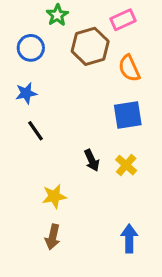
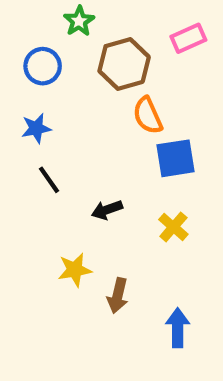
pink rectangle: (123, 20) -> (188, 38), moved
orange semicircle: (129, 68) -> (148, 115), moved
black arrow: (92, 160) -> (107, 210), moved, turned 95
brown arrow: (53, 237) -> (118, 296), moved

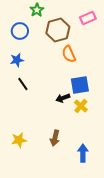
blue square: (176, 158) -> (80, 85), moved
black arrow: (107, 210) -> (63, 98), moved
yellow star: (75, 270) -> (19, 140), moved

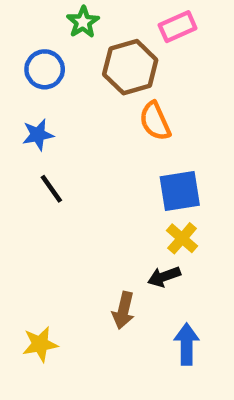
pink rectangle: (88, 18) -> (178, 27), moved
black arrow: (63, 98) -> (164, 277), moved
yellow star: (19, 140) -> (40, 344), moved

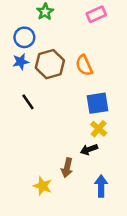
brown hexagon: (130, 67) -> (50, 64), moved
blue star: (38, 135) -> (21, 62), moved
yellow star: (40, 344) -> (43, 186), moved, turned 30

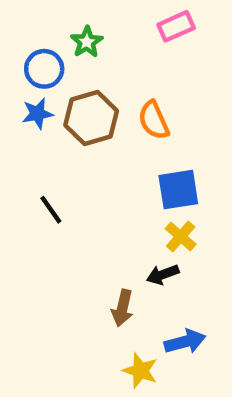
green star: (45, 12) -> (87, 42), moved
black line: (28, 102) -> (51, 210), moved
yellow star: (43, 186) -> (140, 371), moved
blue arrow: (101, 186) -> (185, 342), turned 75

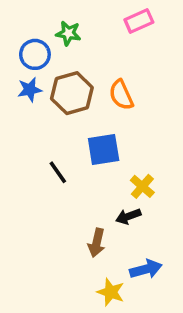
green star: (87, 42) -> (68, 33), turned -30
blue square: (178, 190) -> (104, 149), moved
black line: (51, 210) -> (58, 172), moved

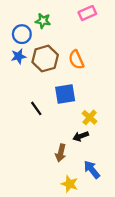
blue arrow: (146, 269) -> (92, 170), turned -114

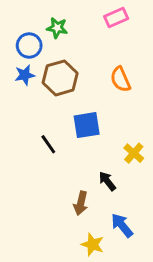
orange semicircle: (76, 60) -> (121, 79), moved
yellow cross: (90, 117) -> (134, 153), moved
black arrow: (81, 136) -> (107, 181), turned 72

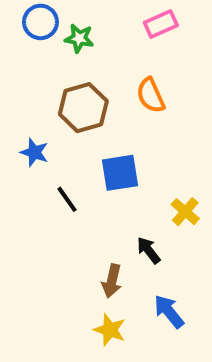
blue circle: (29, 46) -> (40, 22), moved
blue star: (25, 75) -> (34, 152), moved, turned 30
orange semicircle: (121, 79) -> (151, 95), moved
yellow star: (93, 244) -> (110, 330), moved

